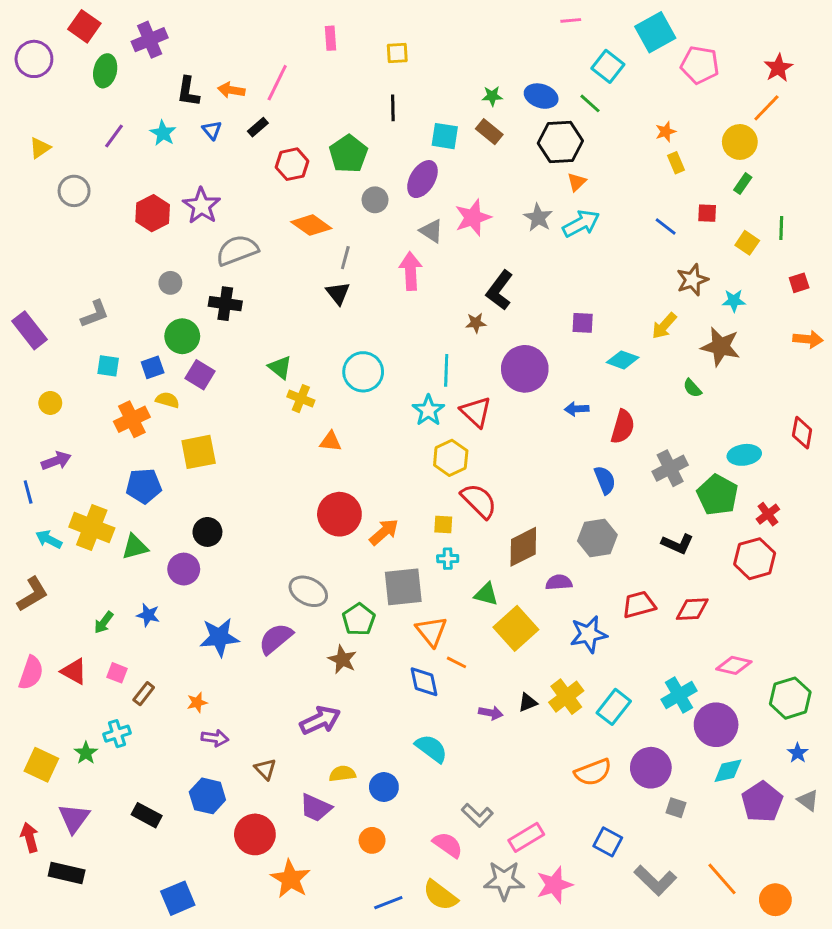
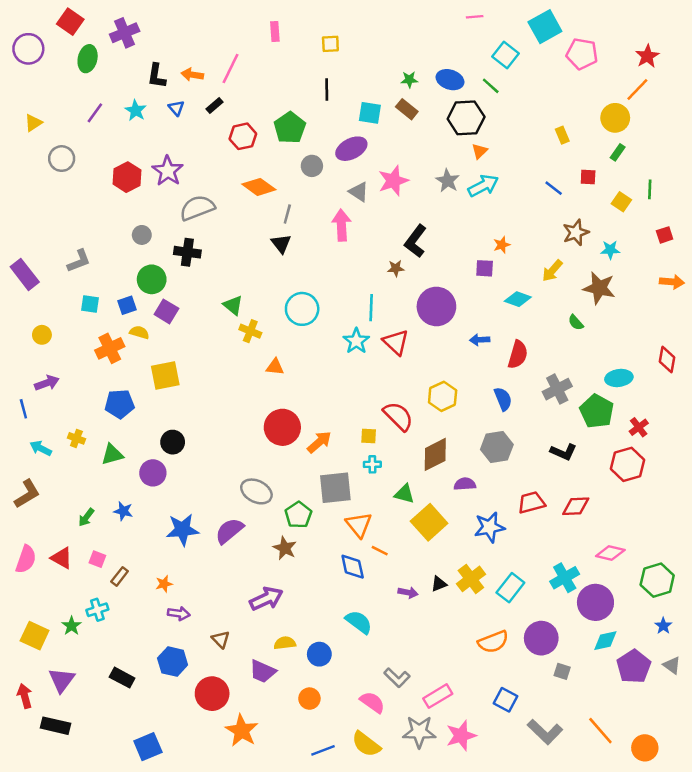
orange star: (666, 132) -> (502, 245), moved
purple ellipse: (422, 179) -> (351, 149), turned 32
yellow hexagon: (451, 458) -> (443, 396), moved
yellow cross: (92, 528) -> (76, 438), size x0.5

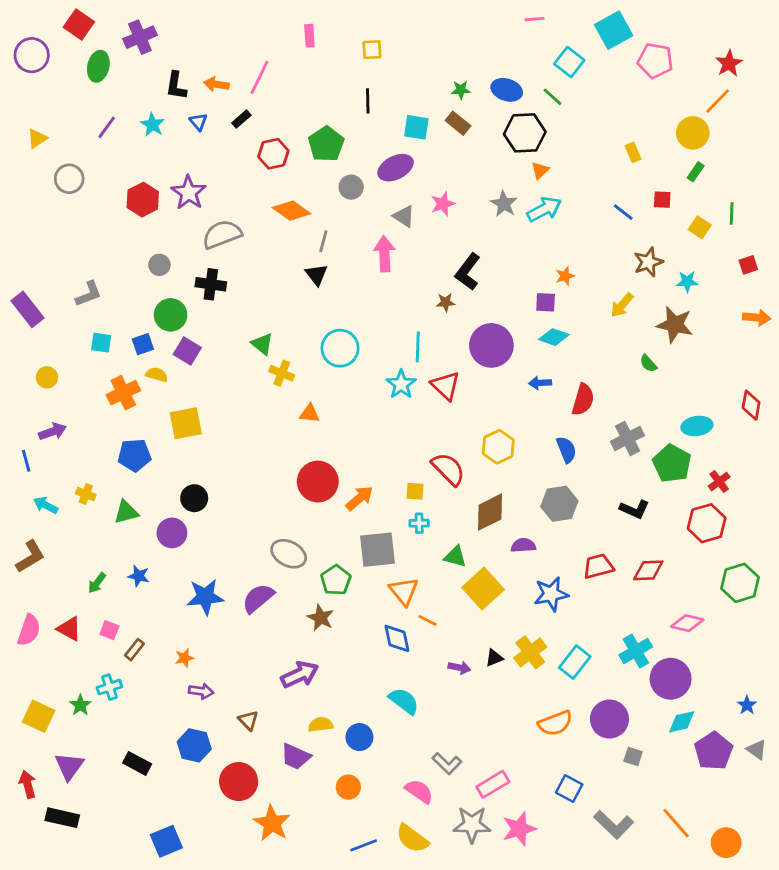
pink star: (393, 181) -> (443, 204), size x0.7
cyan diamond: (518, 299) -> (554, 337), moved
green hexagon: (657, 580) -> (740, 583), moved

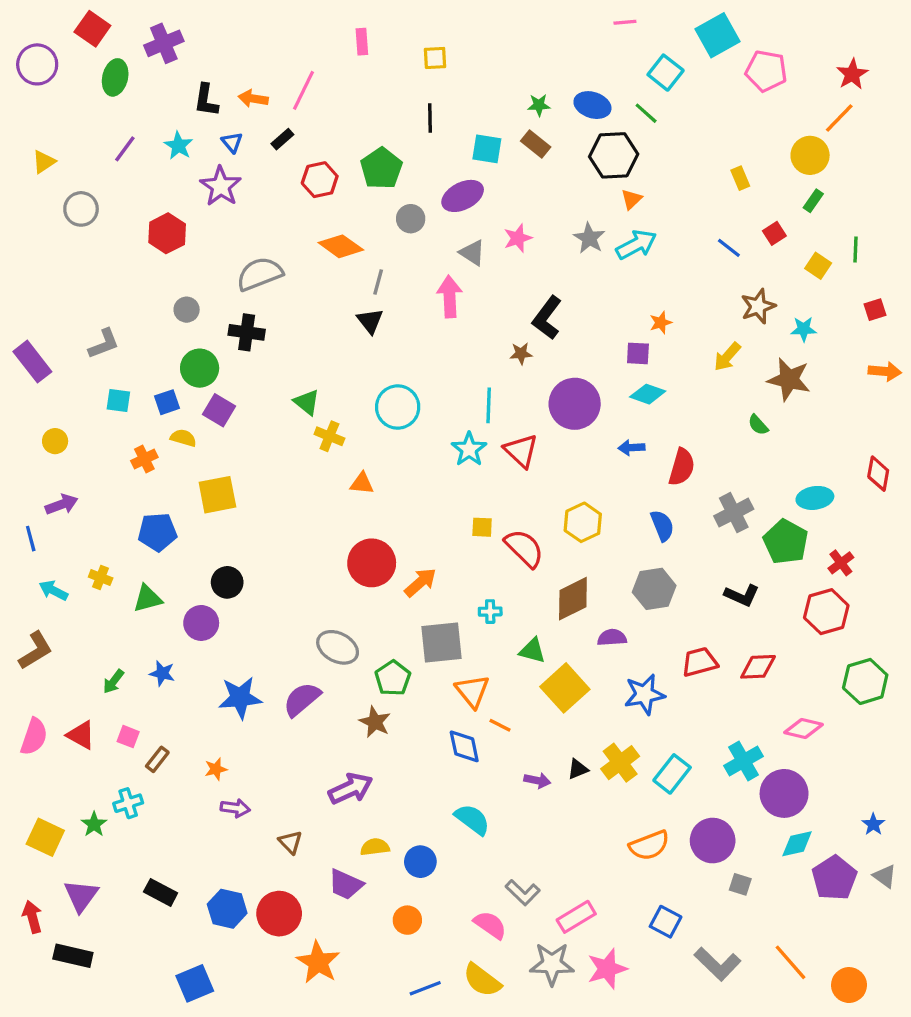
purple star: (189, 193) -> (221, 186), moved
red square: (662, 200) -> (774, 233), turned -36
orange cross: (123, 393) -> (144, 459), size x0.7
yellow square: (415, 491) -> (482, 527), moved
blue hexagon: (194, 745) -> (227, 909), moved

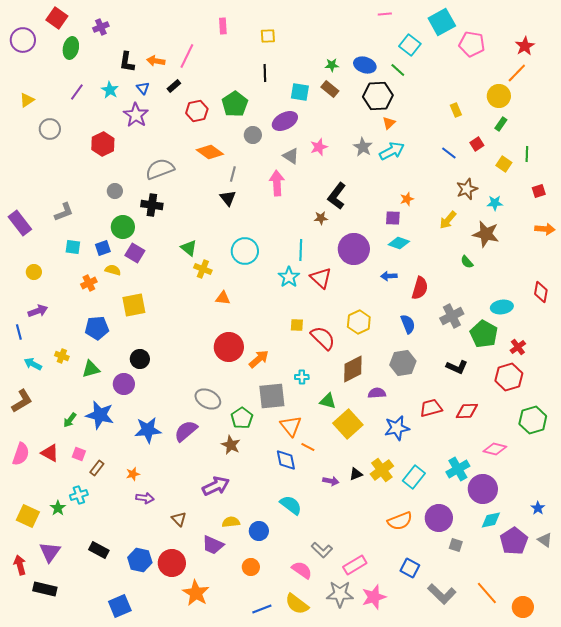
purple cross: (164, 43) -> (101, 27), size x0.7
blue star: (162, 673) -> (100, 415), size x1.8

